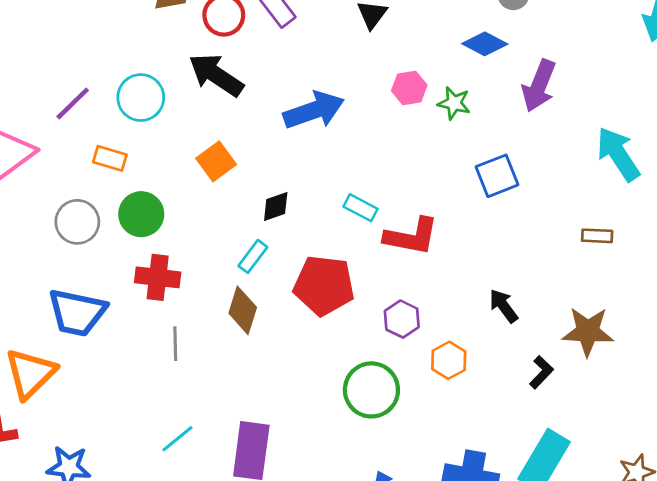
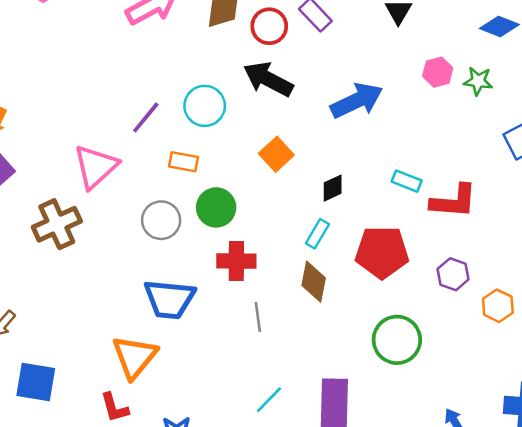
green circle: (371, 390) -> (397, 340), moved

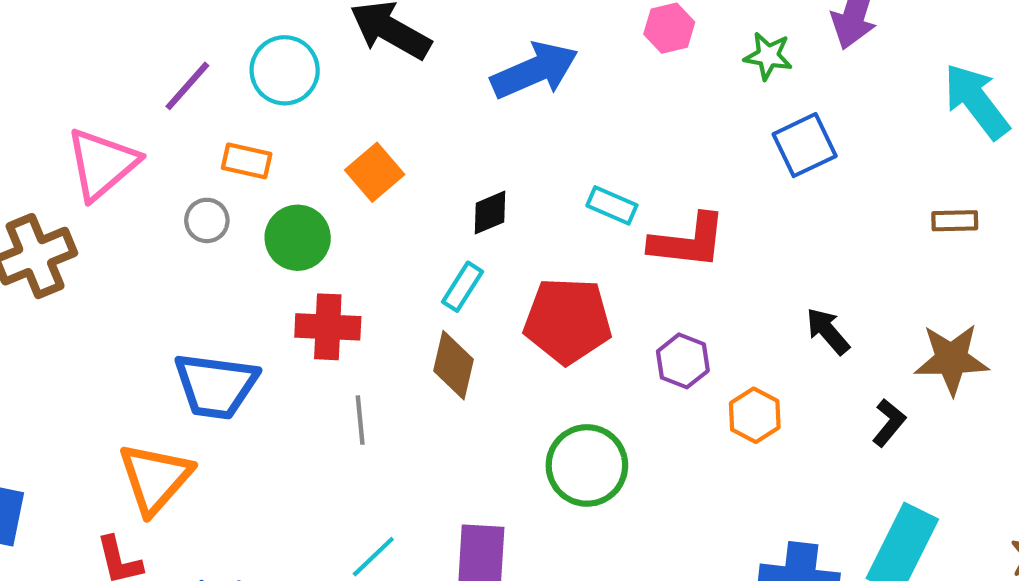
green star: (478, 81) -> (768, 56), moved
orange square: (276, 154) -> (375, 172), moved
gray circle: (161, 220) -> (207, 220), moved, size x0.7

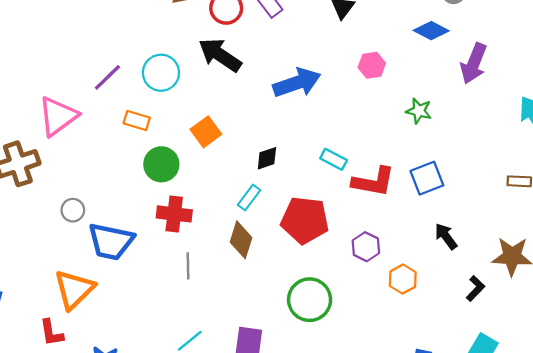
green star: (768, 56) -> (419, 111), moved
blue square: (805, 145) -> (427, 178), moved
gray circle: (207, 220) -> (73, 210), moved

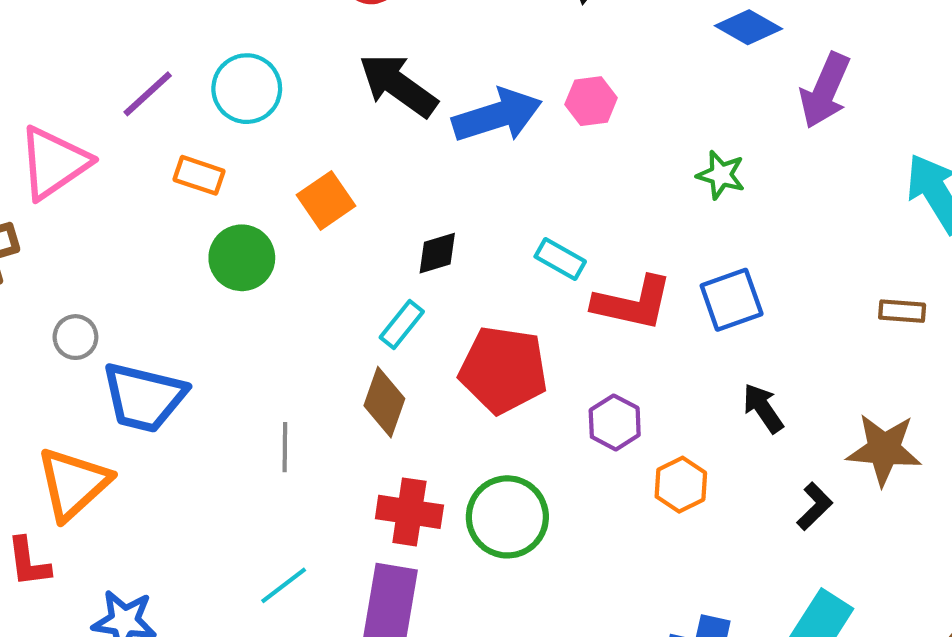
black arrow: (220, 55) -> (398, 85), moved
pink hexagon: (372, 65) -> (591, 101), moved
red cross: (174, 214) -> (409, 512), moved

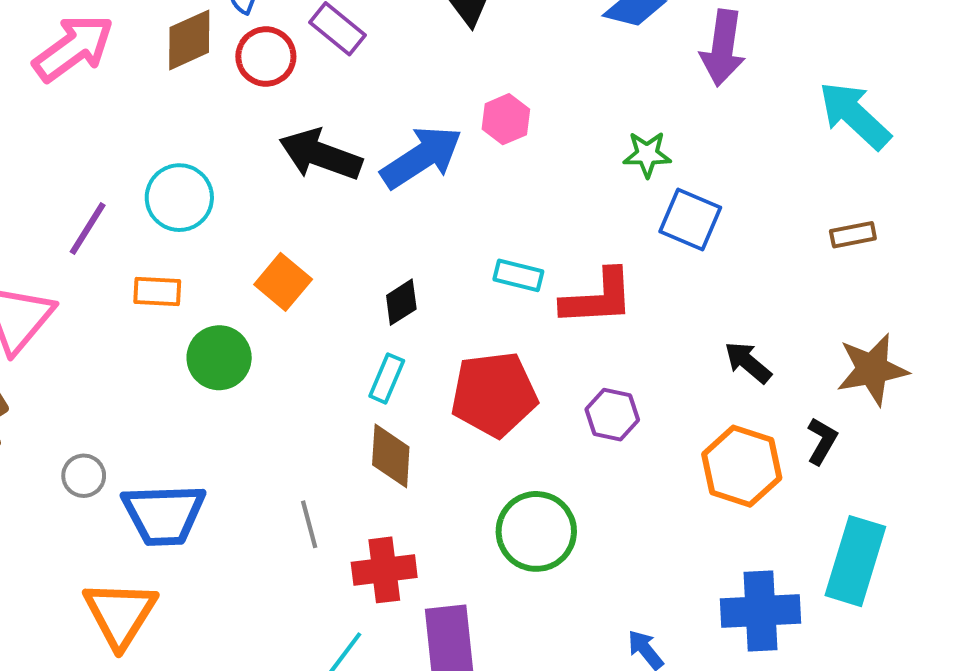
blue square: (732, 300) -> (690, 219), moved, turned -32
orange hexagon: (681, 485) -> (742, 466), moved, size x1.5
red cross: (409, 512) -> (384, 570), moved

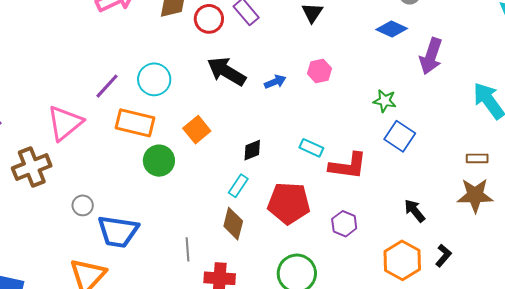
blue arrow: (422, 157) -> (275, 82), size x0.5
orange rectangle: (157, 292) -> (135, 123), size x1.6
brown star: (872, 369) -> (475, 195), moved

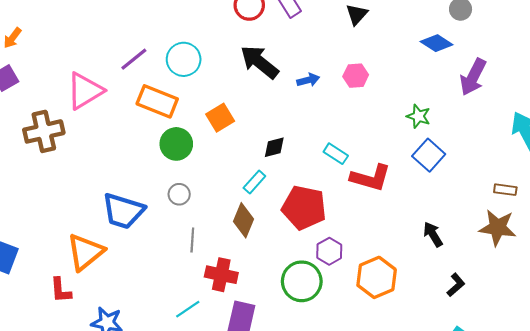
gray circle: (83, 205) -> (179, 194), moved
purple hexagon: (344, 224) -> (329, 251), moved
orange hexagon: (402, 260) -> (377, 277), moved

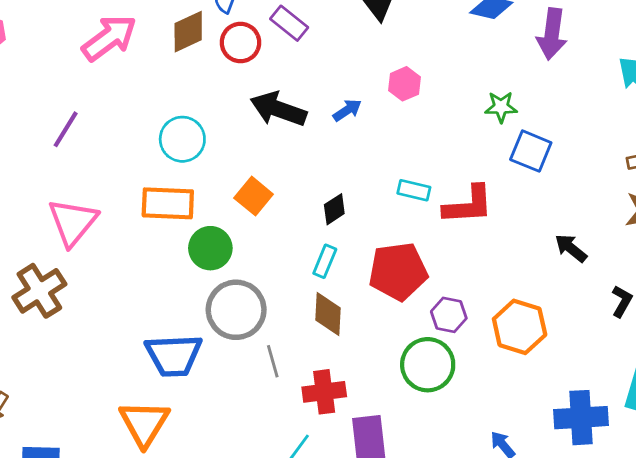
purple line: (134, 59) -> (66, 129), moved
gray circle: (179, 194) -> (236, 310), size x2.0

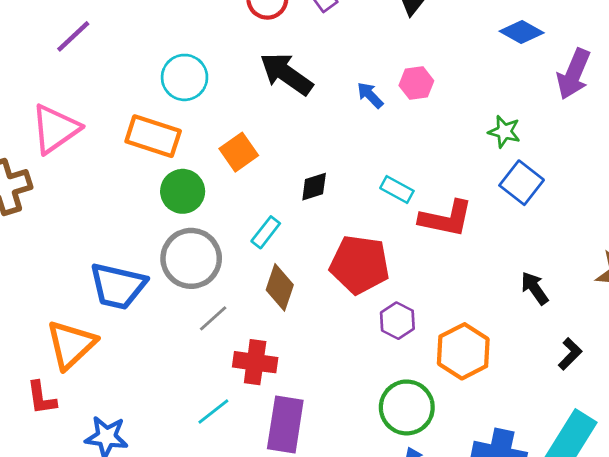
blue arrow: (347, 110) -> (370, 95), moved, turned -116
cyan rectangle: (325, 261) -> (266, 232), moved
gray line: (273, 361) -> (213, 318), turned 48
green circle: (428, 365) -> (407, 407), moved

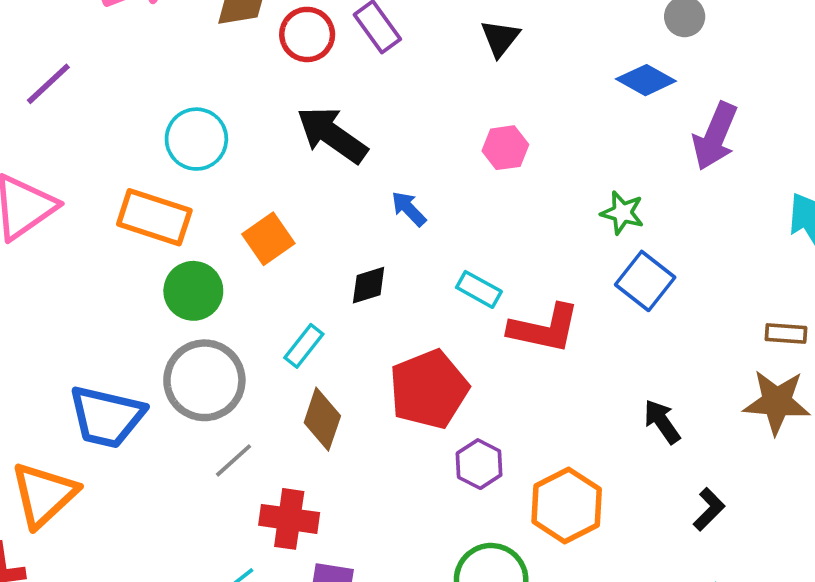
blue arrow: (370, 95) -> (409, 209), moved
red pentagon: (360, 265) -> (429, 389), turned -30

